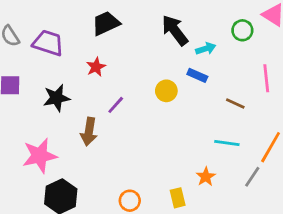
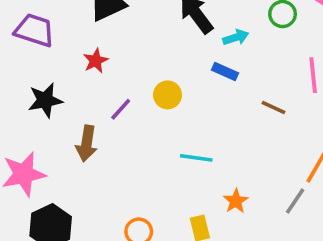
yellow circle: (166, 91) -> (167, 95), moved
cyan line: (227, 143) -> (196, 158), moved

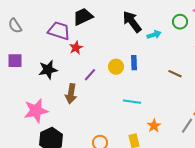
purple trapezoid: (34, 30) -> (59, 31), moved
blue rectangle: (225, 72) -> (134, 63), moved, turned 64

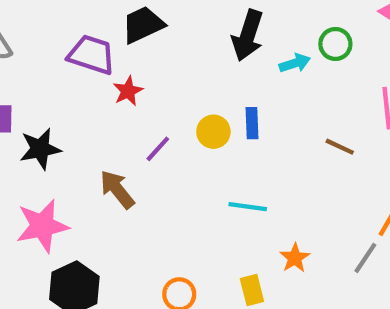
black arrow: (132, 22) -> (248, 35), turned -125
green circle: (180, 22) -> (335, 44), moved
black star: (48, 70) -> (40, 149), moved
brown arrow: (71, 94) -> (117, 189), turned 132

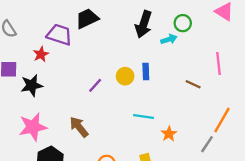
green circle: (335, 44) -> (183, 23), moved
red star: (128, 91) -> (41, 54), moved
brown arrow: (117, 189) -> (79, 127), moved
orange star: (295, 258) -> (169, 134), moved

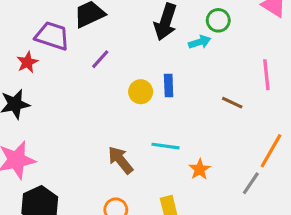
purple line: (95, 85) -> (100, 59), moved
brown arrow: (79, 127) -> (120, 160), moved

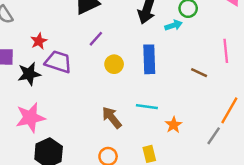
purple trapezoid: (52, 36) -> (58, 62), moved
blue rectangle: (169, 86) -> (149, 59), size x1.6
yellow circle: (141, 92) -> (114, 64), moved

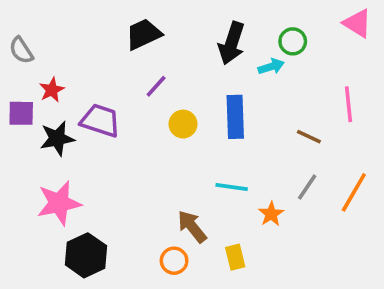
red star: (39, 41) -> (52, 90), moved
brown arrow: (112, 118) -> (192, 227), moved
gray line: (214, 136) -> (307, 187), moved

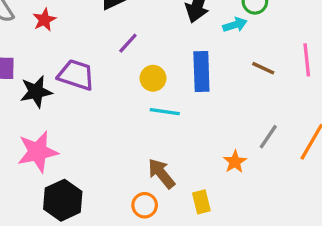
red star: (52, 90) -> (44, 20), moved
brown line: (309, 137) -> (263, 68), moved
cyan line: (232, 187) -> (165, 112), moved

